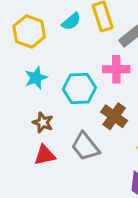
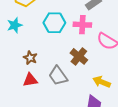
cyan star: (36, 78) -> (15, 25), moved
cyan hexagon: (79, 88) -> (54, 23), moved

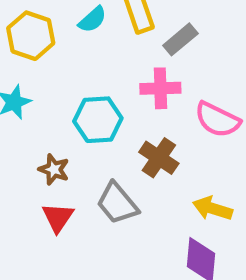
cyan hexagon: (54, 23) -> (98, 120), moved
red triangle: (30, 80) -> (58, 217), turned -42

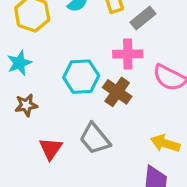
brown cross: (159, 158) -> (117, 92), moved
brown star: (54, 169) -> (26, 105), moved, turned -30

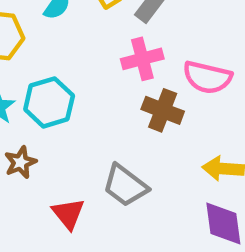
cyan hexagon: (81, 77) -> (49, 102), moved
brown cross: (117, 92) -> (163, 110), moved

